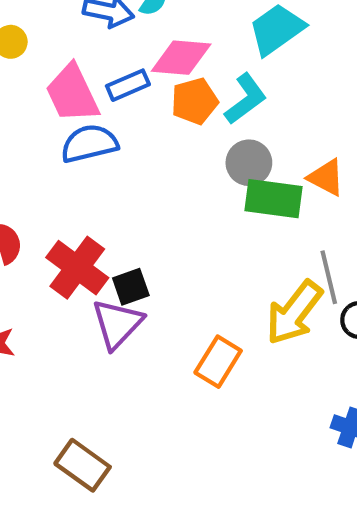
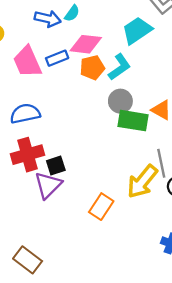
blue semicircle: (89, 144) -> (25, 114), moved
red cross: (77, 268) -> (28, 155), turned 36

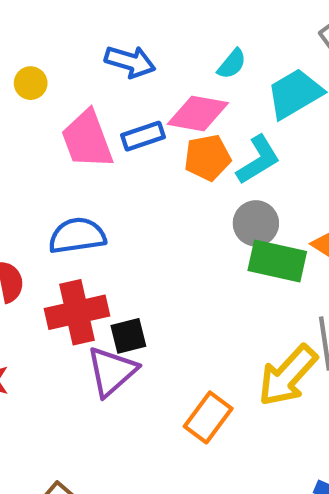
cyan semicircle: (72, 13) -> (232, 64), moved

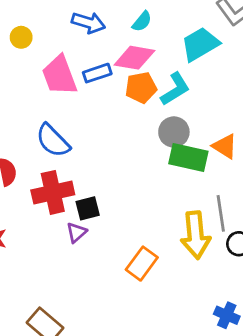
cyan semicircle: (232, 64) -> (142, 21), moved
blue semicircle: (77, 236) -> (53, 141), turned -126
purple triangle: (112, 371) -> (76, 232), size x0.6
yellow arrow: (288, 376) -> (196, 235), turned -48

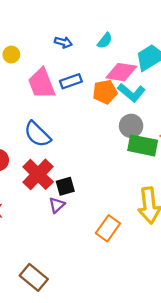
blue arrow: (88, 23) -> (63, 42), size x0.7
pink diamond: (134, 58) -> (121, 72), moved
cyan L-shape: (175, 89) -> (132, 93), turned 72
red cross: (53, 192) -> (38, 174), turned -32

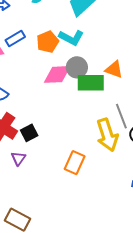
pink diamond: (121, 72) -> (57, 74), moved
purple triangle: (57, 205) -> (18, 158), moved

